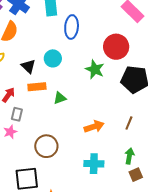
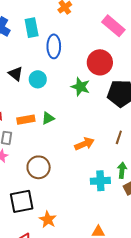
black triangle: (28, 66) -> (16, 74), moved
orange rectangle: (37, 87) -> (26, 120), moved
cyan cross: (94, 164) -> (100, 181), moved

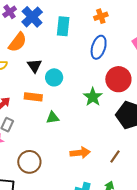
blue ellipse: (54, 46) -> (99, 47), moved
orange rectangle: (26, 120) -> (33, 97), moved

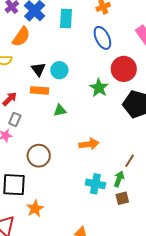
blue ellipse: (99, 47) -> (102, 38), turned -40
black triangle: (35, 66) -> (38, 69), moved
brown line: (115, 156) -> (130, 161), moved

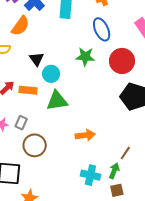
cyan circle: (59, 70) -> (51, 74), moved
green star: (99, 88) -> (85, 57), moved, turned -30
orange rectangle: (40, 90) -> (28, 90), moved
green triangle: (60, 110) -> (57, 101), size x1.6
gray rectangle: (15, 119) -> (21, 123), moved

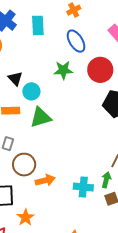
orange arrow: (85, 135) -> (45, 180), moved

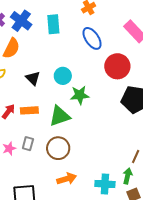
green star: (63, 70) -> (80, 95), moved
cyan circle: (31, 91) -> (63, 76), moved
brown circle: (24, 165) -> (58, 148), moved

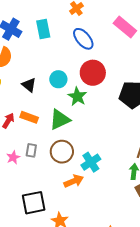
red circle: (117, 66) -> (93, 73), moved
green star: (80, 95) -> (77, 96), turned -30
orange rectangle: (29, 110) -> (29, 117), turned 30
cyan cross: (105, 184) -> (91, 162), moved, turned -30

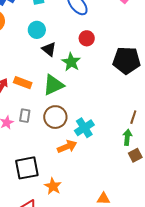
red circle: (93, 73) -> (87, 38), size x0.6
cyan circle: (58, 79) -> (37, 30), moved
black triangle: (29, 85) -> (49, 49), moved

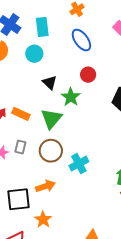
cyan circle: (37, 30) -> (34, 54), moved
green triangle: (53, 85) -> (51, 119), turned -30
orange arrow: (67, 147) -> (46, 186), moved

